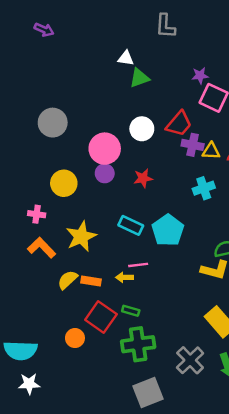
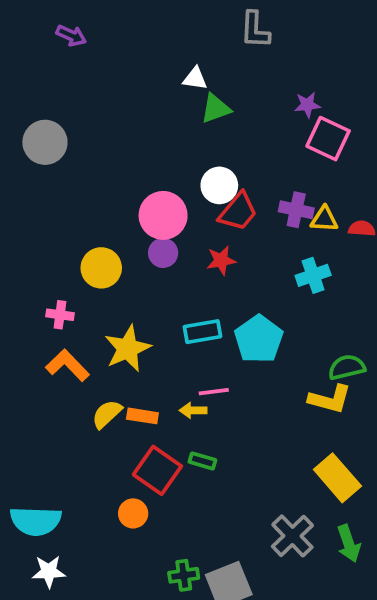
gray circle: (53, 123) -> (45, 142), moved
red trapezoid: (179, 124) -> (238, 212), moved
cyan rectangle: (131, 225) -> (202, 332), turned -35
orange circle: (75, 338) -> (133, 513), moved
green cross: (138, 344) -> (184, 575), moved, size x0.6

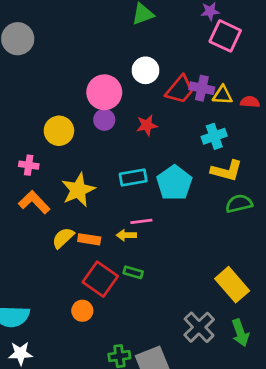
red trapezoid: (238, 212) -> (180, 90), moved
yellow L-shape: (330, 399) -> (227, 171), moved

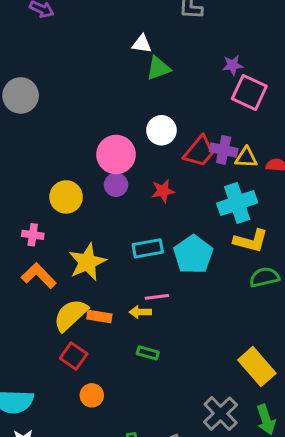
cyan cross: (214, 136) -> (237, 203), size x1.4
yellow semicircle: (63, 238) -> (71, 315), size x1.4
red square: (100, 279) -> (74, 356), moved, size x0.7

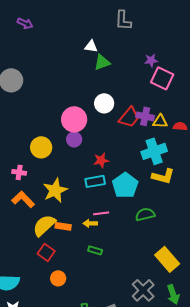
red star: (163, 191) -> (101, 160), moved
green semicircle: (264, 277) -> (145, 214), moved

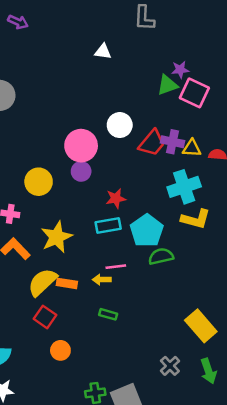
green triangle: (102, 62) -> (167, 85), moved
green semicircle: (145, 214) -> (161, 256), moved
gray cross: (143, 290) -> (170, 366), size x0.7

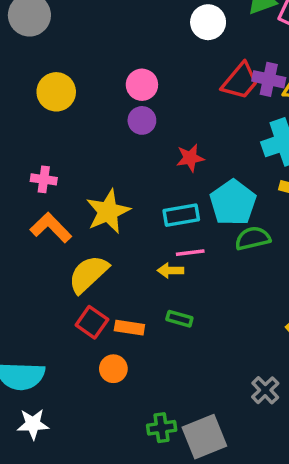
white circle: (120, 125) -> (208, 22), moved
pink circle: (81, 146) -> (142, 85), size x0.7
yellow circle: (39, 182) -> (56, 92), moved
cyan rectangle: (108, 225) -> (181, 215), moved
orange rectangle: (67, 283) -> (129, 328), moved

